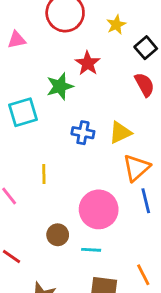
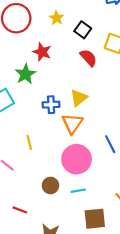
orange triangle: (136, 168) -> (72, 124), moved

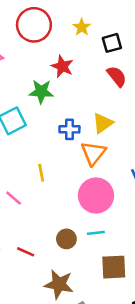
black square: (83, 30) -> (112, 43), turned 35
green star: (25, 74) -> (41, 92), turned 30
brown circle: (50, 185) -> (66, 239), moved

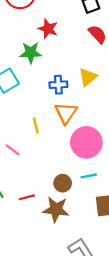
orange triangle: (93, 153) -> (66, 113), moved
red line: (26, 252) -> (27, 197), turned -35
brown star: (59, 284) -> (56, 209), moved

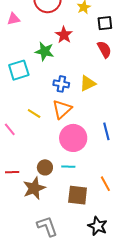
yellow line: (36, 125) -> (34, 114), turned -56
brown star: (56, 209) -> (34, 188), turned 30

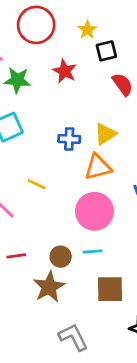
black square: (105, 23) -> (106, 51), moved
green star: (45, 51) -> (17, 80), moved
orange triangle: (62, 109) -> (98, 167), moved, turned 35
red line: (12, 172) -> (16, 256), moved

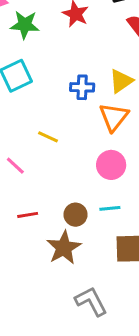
orange triangle: (98, 167) -> (114, 117), turned -36
pink circle: (94, 211) -> (111, 165), size x0.7

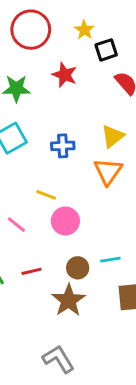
blue cross: (82, 87) -> (63, 146), moved
pink circle: (111, 165) -> (65, 221), moved
gray L-shape: (91, 301) -> (58, 359), moved

